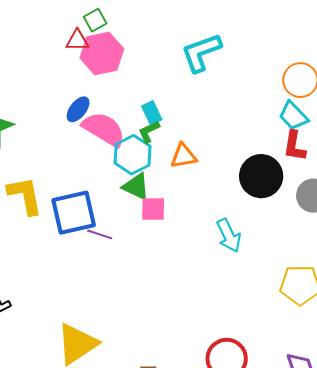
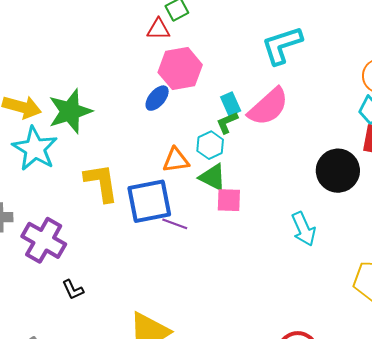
pink hexagon: (102, 53) -> (180, 69), moved
pink semicircle: (104, 129) -> (268, 107), moved, turned 105
cyan hexagon: (133, 155) -> (210, 145), size x0.7
orange triangle: (184, 156) -> (176, 160), moved

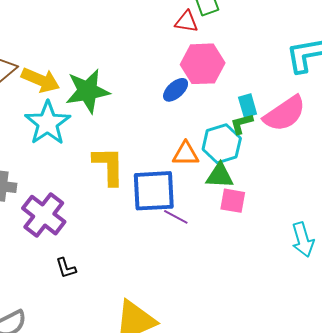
cyan hexagon: (210, 145) -> (222, 144), size x1.4
green triangle: (213, 177) -> (220, 176), turned -32

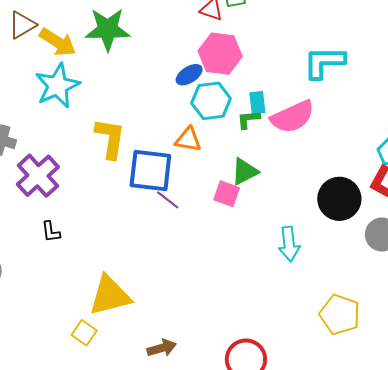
green star: (88, 91) -> (108, 29), moved
cyan hexagon: (222, 144) -> (211, 101), moved
green triangle: (220, 176) -> (245, 171), moved, turned -40

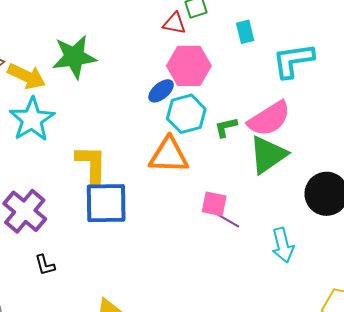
cyan rectangle: (257, 103) -> (245, 32), moved
orange triangle: (188, 139) -> (169, 155), size x1.5
blue square: (150, 171) -> (106, 203), moved
green triangle: (245, 171) -> (268, 155), moved, size x1.4
purple line: (168, 200) -> (228, 220), moved

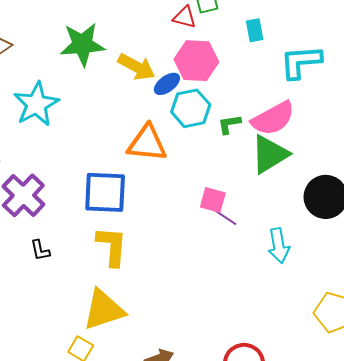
yellow arrow: (26, 76) -> (136, 67), moved
orange triangle: (169, 155) -> (147, 143), moved
yellow L-shape: (91, 165) -> (112, 246), moved

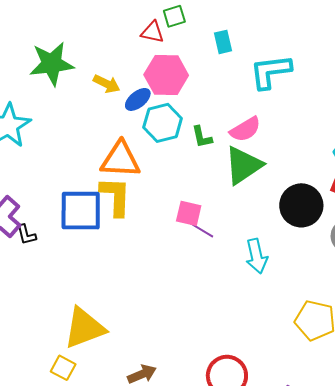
yellow arrow: (136, 67) -> (107, 84), size x0.7
pink semicircle: (273, 118) -> (245, 129), size x0.7
green L-shape: (229, 124) -> (202, 137), turned -90
yellow L-shape: (112, 246) -> (116, 196), moved
black L-shape: (40, 250) -> (26, 235), moved

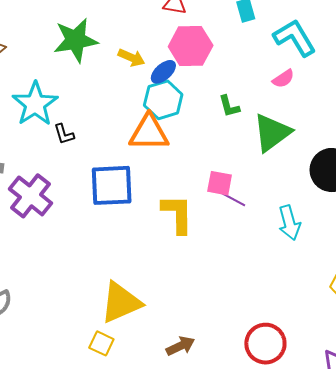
cyan L-shape: (270, 72) -> (295, 38), turned 69
cyan hexagon: (163, 123) -> (163, 100), moved
pink semicircle: (245, 129) -> (283, 79), moved, size x0.7
yellow L-shape: (116, 196) -> (177, 214), moved
black L-shape: (26, 235) -> (64, 134), moved

